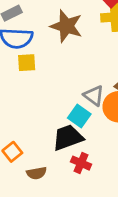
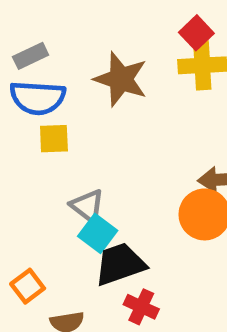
gray triangle: (94, 96) -> (87, 206), moved
cyan square: (79, 116) -> (98, 233), moved

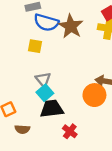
blue semicircle: (38, 98) -> (46, 22), moved
red cross: (141, 307) -> (70, 131), moved

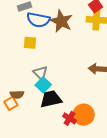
orange circle: (94, 95) -> (84, 115), moved
brown semicircle: (22, 129) -> (17, 94), moved

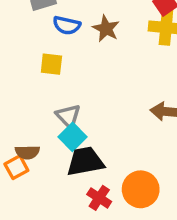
blue semicircle: (38, 20) -> (67, 25), size x0.7
brown star: (61, 21) -> (106, 29), size x0.7
red cross: (70, 118) -> (99, 198), moved

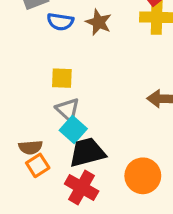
yellow square: (51, 64) -> (62, 78), moved
orange square: (16, 167) -> (38, 165), moved
red cross: (99, 198) -> (82, 187), moved, size x1.4

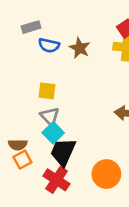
black trapezoid: (87, 152) -> (63, 152), turned -56

